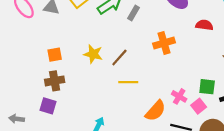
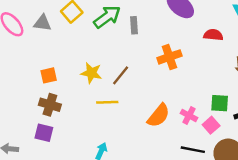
gray rectangle: (134, 13) -> (134, 25), turned -32
brown cross: (55, 81) -> (50, 105), turned 30
yellow line: (128, 82) -> (107, 102), moved
orange semicircle: (155, 111) -> (159, 116), moved

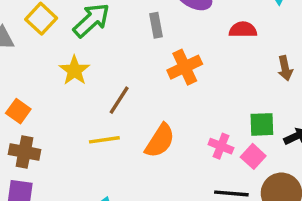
gray rectangle: (134, 25) -> (156, 25), moved
yellow star: (91, 73) -> (74, 70), moved, turned 30
orange square: (49, 75) -> (18, 111), turned -35
orange semicircle: (159, 116) -> (160, 141), moved

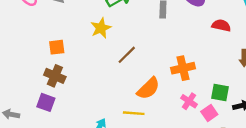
orange cross: (185, 67) -> (183, 68), moved
orange square: (18, 111) -> (57, 47), turned 35
yellow line: (104, 140) -> (134, 113), moved

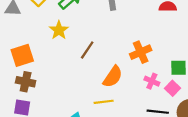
orange square: (57, 47) -> (22, 55), size x1.5

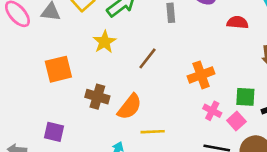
brown line: (87, 50) -> (147, 58), moved
orange semicircle: (113, 77) -> (130, 107), moved
brown cross: (26, 82) -> (97, 97), moved

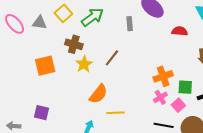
yellow star: (105, 42) -> (84, 64), moved
orange cross: (201, 75) -> (163, 76), moved
brown cross: (97, 97) -> (74, 44), moved
pink cross: (212, 111) -> (160, 97), turned 32

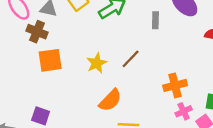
brown cross: (74, 44) -> (37, 32), moved
orange cross: (163, 76) -> (175, 85), moved

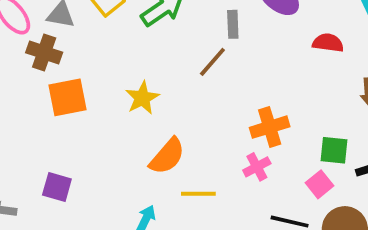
brown line: (131, 59) -> (212, 62), moved
pink cross: (184, 111) -> (257, 167), moved

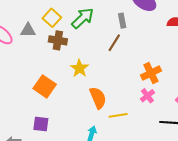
brown cross: (44, 53) -> (58, 40), moved
orange square: (68, 97) -> (45, 86), moved, turned -35
orange semicircle: (167, 156) -> (98, 98), turned -55

